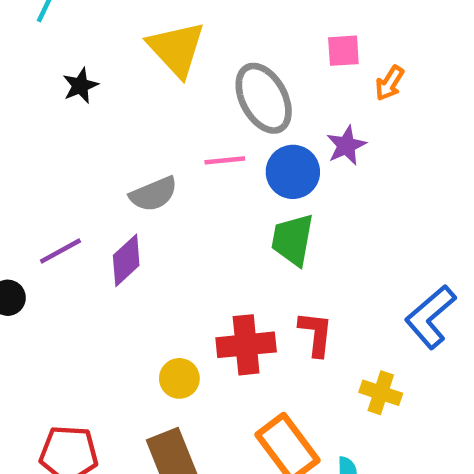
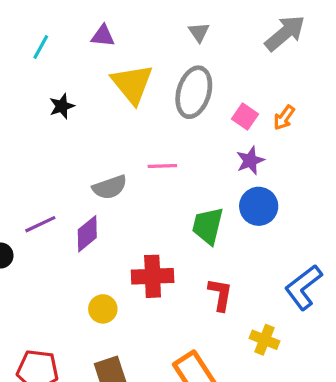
pink square: (343, 51) -> (245, 116), moved, turned 35
gray ellipse: (264, 98) -> (194, 92), moved, turned 42
blue circle: (293, 172) -> (259, 206), moved
red cross: (246, 345) -> (153, 276), moved
yellow circle: (179, 378) -> (103, 309), moved

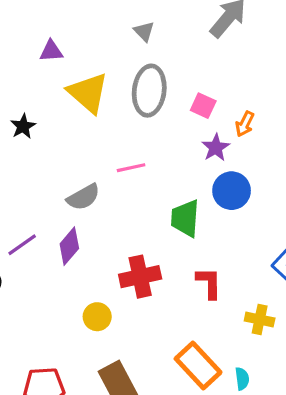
orange arrow: (284, 118) -> (245, 124), moved

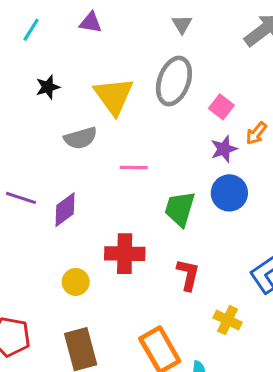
yellow triangle: (88, 93) -> (114, 96), moved
pink line: (131, 168) -> (134, 168), moved
gray semicircle: (83, 197) -> (81, 138), moved
purple line: (22, 245) -> (21, 198), turned 40

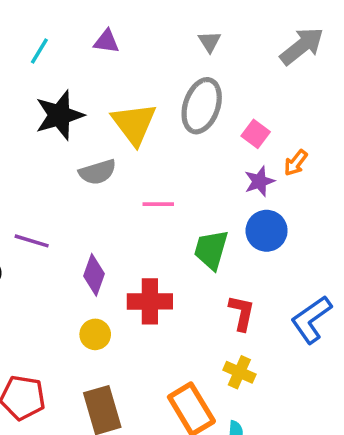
black star: (48, 87) -> (59, 115), size x1.8
purple diamond: (65, 210) -> (94, 275), moved, turned -33
red L-shape: (188, 275) -> (242, 313), moved
yellow cross: (228, 320) -> (239, 372), moved

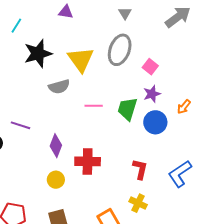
cyan line: (39, 51) -> (16, 26), moved
orange arrow: (296, 163) -> (184, 107), moved
green trapezoid: (211, 250) -> (127, 109), moved

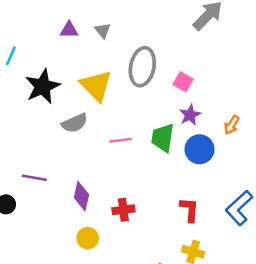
gray triangle: (125, 13) -> (103, 30), moved
red cross: (88, 161) -> (123, 210), size x0.7

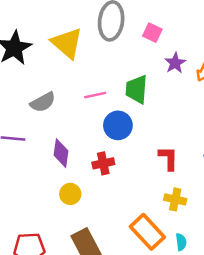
purple star: (190, 115) -> (175, 63), moved
gray semicircle: (75, 123) -> (43, 102), moved
blue circle: (200, 149) -> (118, 125), moved

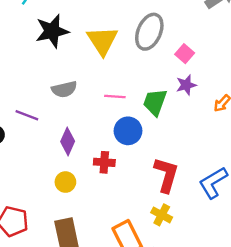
purple star: (175, 63) -> (186, 85), moved
red L-shape: (168, 158) -> (166, 175), size x1.4

